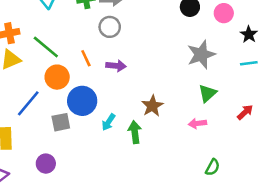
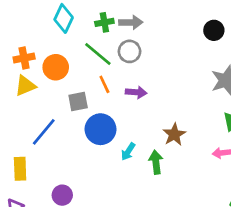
green line: (46, 47) -> (98, 54), moved
orange circle: (57, 77) -> (56, 67), moved
gray square: (61, 122) -> (78, 102), moved

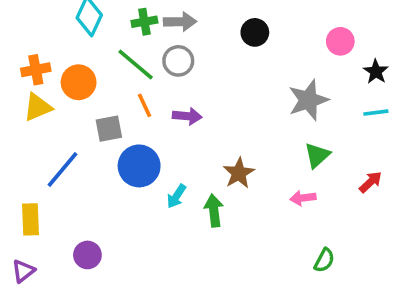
black circle: (214, 30) -> (255, 32), moved

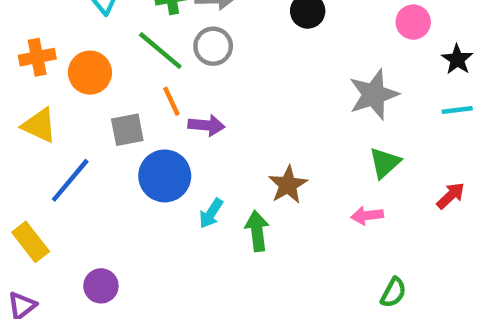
yellow triangle: (38, 107) -> (39, 125), moved, turned 48
purple arrow: (187, 116) -> (207, 125), moved
yellow rectangle: (30, 219) -> (31, 242), turned -36

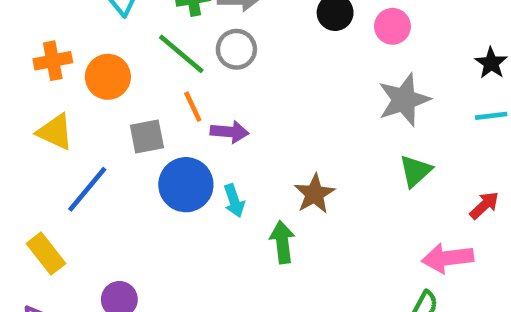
pink circle: (413, 22) -> (392, 26), moved
cyan arrow: (211, 213) -> (234, 201), moved, turned -52
pink arrow: (367, 216) -> (448, 258), moved, size x1.5

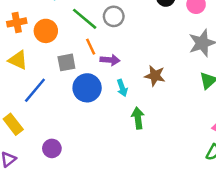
brown star: (314, 194) -> (155, 76), moved, turned -30
cyan arrow: (234, 201) -> (122, 88), moved

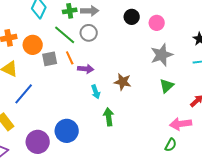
gray square: (66, 62) -> (50, 59), moved
blue circle: (87, 88) -> (67, 131), moved
purple circle: (52, 148) -> (38, 142), size x1.5

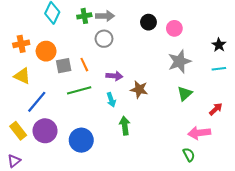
green line: (65, 35) -> (79, 90), moved, turned -55
purple arrow: (86, 69) -> (114, 76), moved
purple circle: (38, 142) -> (45, 131), moved
green semicircle: (171, 145) -> (189, 155), turned -56

